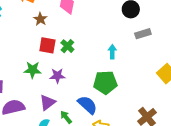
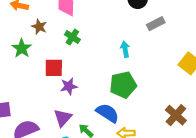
red square: (47, 45) -> (54, 68), moved
green cross: (67, 46) -> (72, 37), moved
green star: (33, 70) -> (22, 48), moved, turned -30

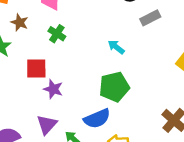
cyan arrow: (125, 49) -> (116, 47), turned -42
purple star: (69, 86) -> (53, 89), turned 30
blue semicircle: (107, 113) -> (97, 119), turned 125

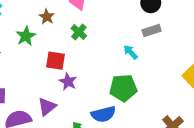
gray rectangle: (150, 18) -> (152, 30), moved
purple triangle: (47, 124) -> (47, 107), moved

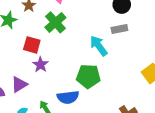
green cross: (79, 32) -> (55, 22), size x1.5
cyan arrow: (131, 52) -> (99, 46), size x1.5

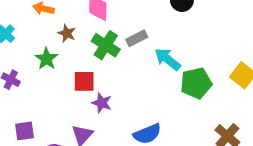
gray rectangle: (119, 29) -> (137, 38), moved
green pentagon: (88, 76) -> (196, 83), moved

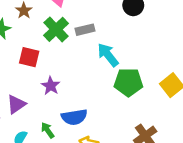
purple star: (102, 103) -> (51, 86), moved

